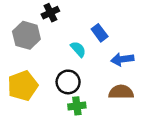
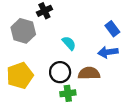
blue rectangle: (100, 33) -> (112, 29), moved
brown semicircle: (121, 92) -> (89, 73), moved

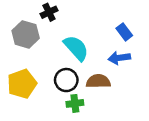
cyan semicircle: (69, 43) -> (76, 48), size x1.6

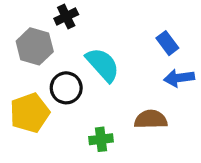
blue arrow: (119, 58) -> (179, 78), moved
black circle: (66, 80) -> (66, 88), moved
brown semicircle: (98, 81) -> (151, 119), moved

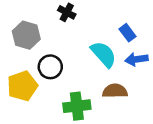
black cross: (66, 17) -> (67, 12), moved, turned -36
cyan semicircle: (103, 65) -> (104, 54), moved
green cross: (101, 139) -> (77, 106), size x1.5

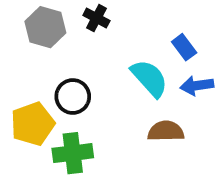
gray hexagon: (26, 35) -> (45, 27), moved
green cross: (77, 106) -> (73, 153), moved

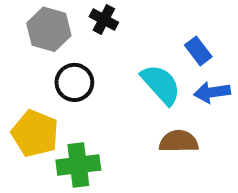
black circle: (73, 97) -> (74, 82), moved
yellow pentagon: (33, 124) -> (35, 134), turned -30

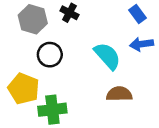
blue rectangle: (198, 51) -> (138, 14), moved
blue arrow: (212, 92) -> (141, 44), moved

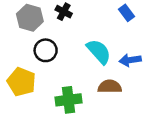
blue arrow: (141, 44) -> (130, 60), moved
green cross: (52, 110) -> (69, 100), moved

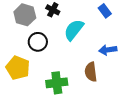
cyan semicircle: (99, 52) -> (74, 30), moved, turned -100
brown semicircle: (110, 87) -> (91, 72), turned -96

